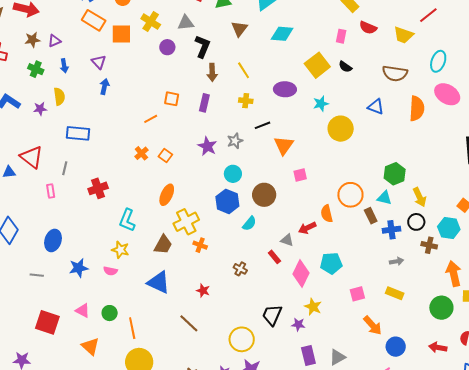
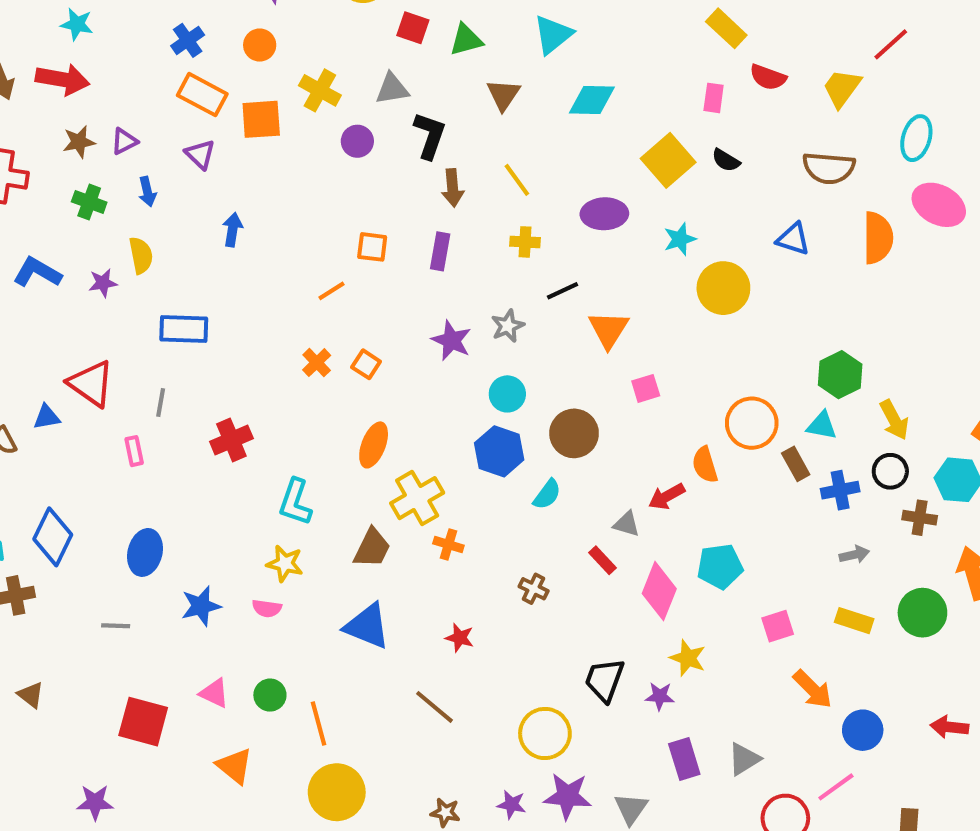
yellow trapezoid: (403, 35) -> (842, 88), turned 110
purple triangle: (99, 62) -> (200, 154), moved
green circle: (441, 308) -> (922, 613), moved

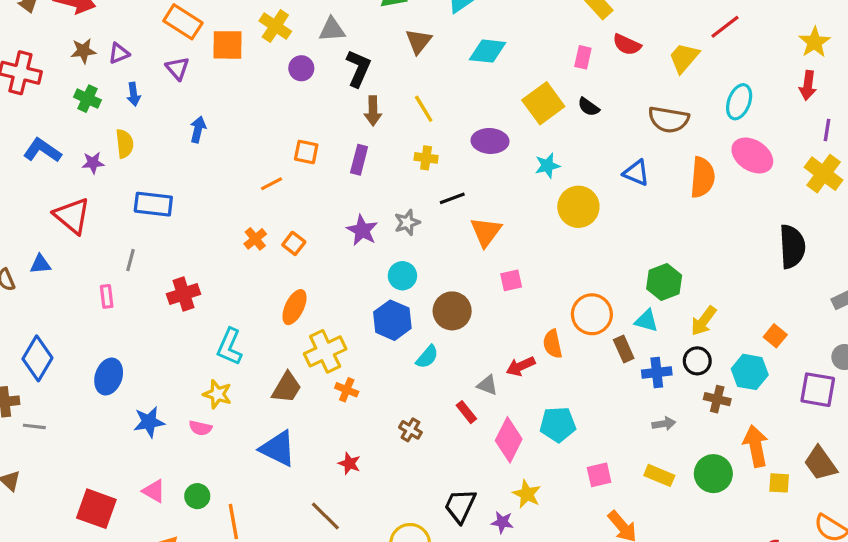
red triangle: (91, 384) -> (72, 216), moved
yellow arrow: (894, 420) -> (704, 321), turned 60
gray line: (116, 626) -> (34, 426), moved

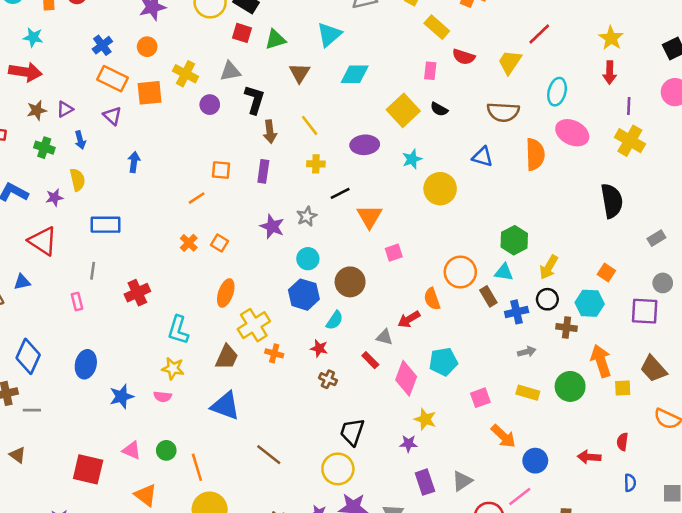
red star: (349, 463) -> (319, 348), moved
black trapezoid: (460, 506) -> (352, 432), moved

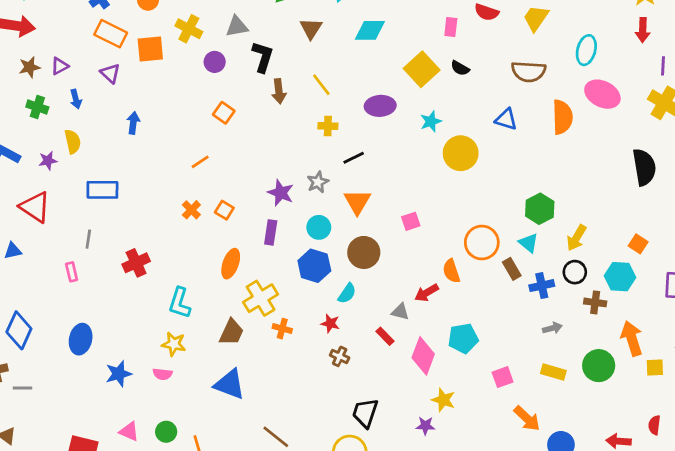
orange square: (221, 170) -> (224, 113), moved, turned 30
purple rectangle: (263, 171) -> (271, 232), moved
orange triangle: (370, 217) -> (357, 202), moved
cyan triangle: (504, 272) -> (528, 243), turned 30

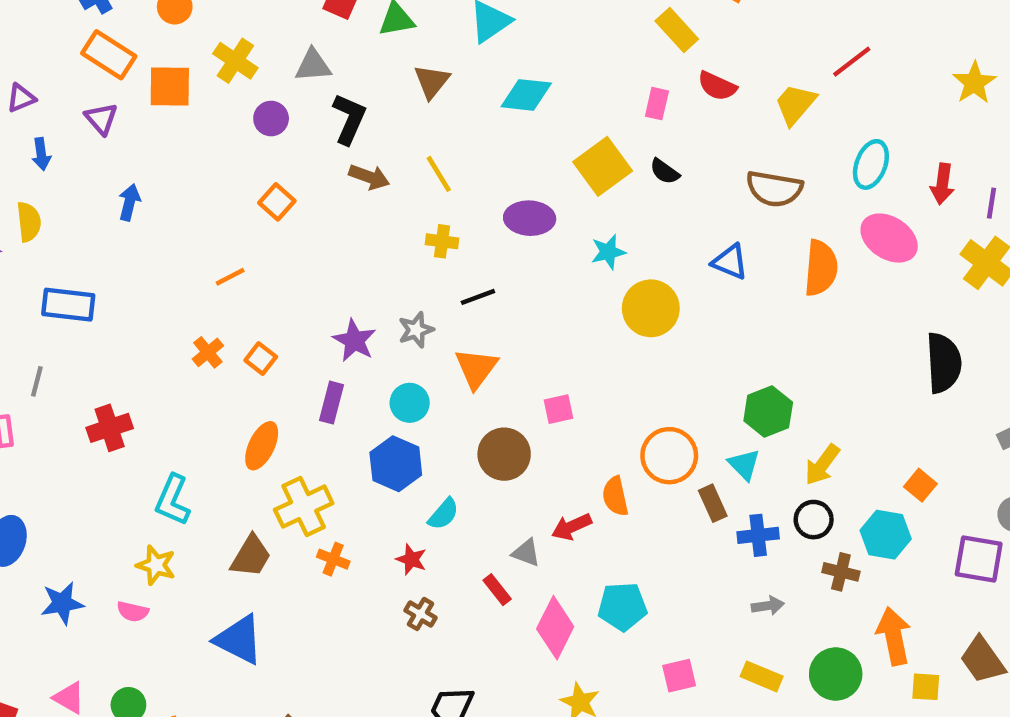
red arrow: (643, 30) -> (942, 184), moved
brown arrow: (279, 91) -> (369, 177), turned -70
brown circle: (364, 252) -> (504, 454), moved

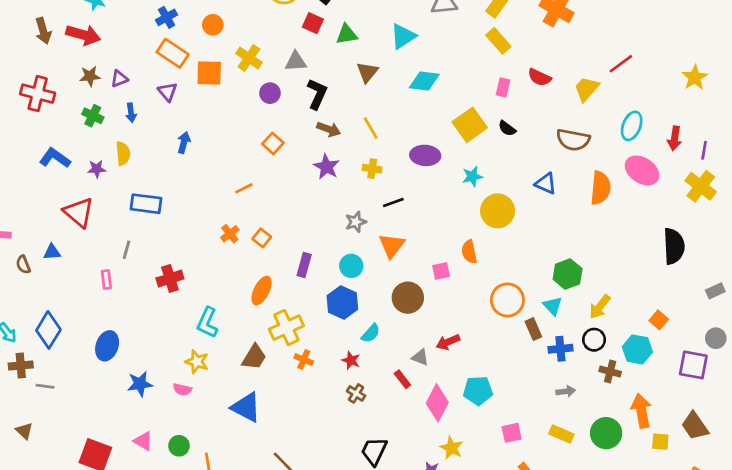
yellow rectangle: (677, 30) -> (498, 41), moved
purple star: (354, 340) -> (326, 167), moved
orange semicircle: (615, 496) -> (469, 252), moved

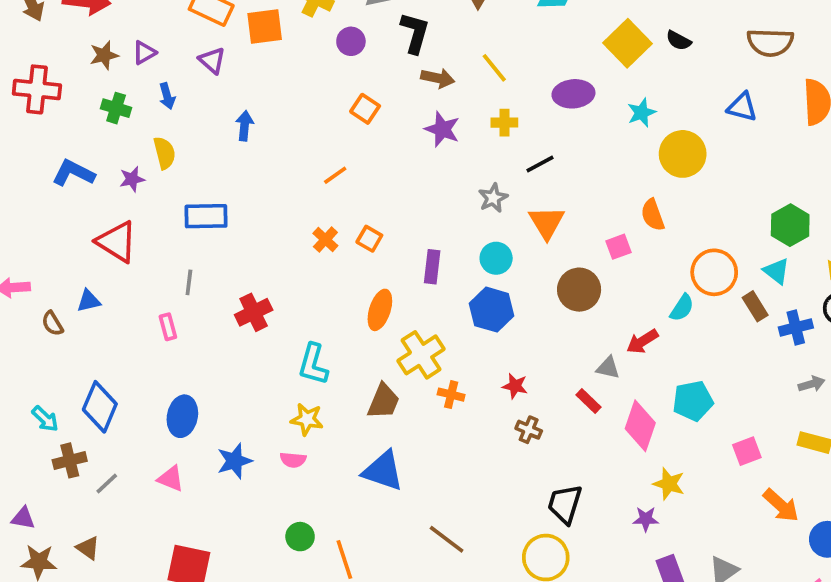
cyan semicircle: (371, 333) -> (682, 308), moved
gray line: (45, 386) -> (107, 484), turned -42
pink triangle: (143, 441) -> (171, 479), moved

